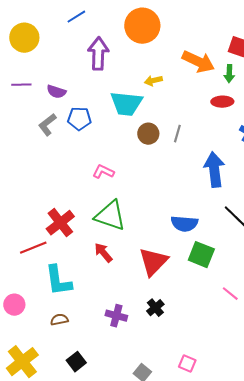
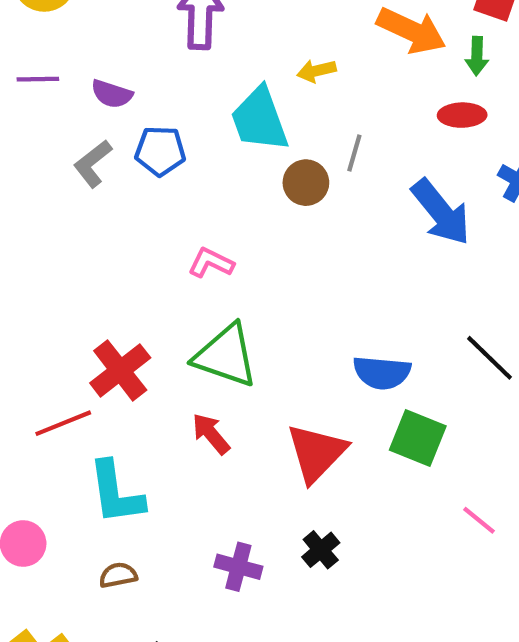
cyan trapezoid: (126, 104) -> (259, 119), turned 64
gray line: (177, 134) -> (354, 153), moved
blue arrow: (214, 170) -> (441, 212), moved, turned 148

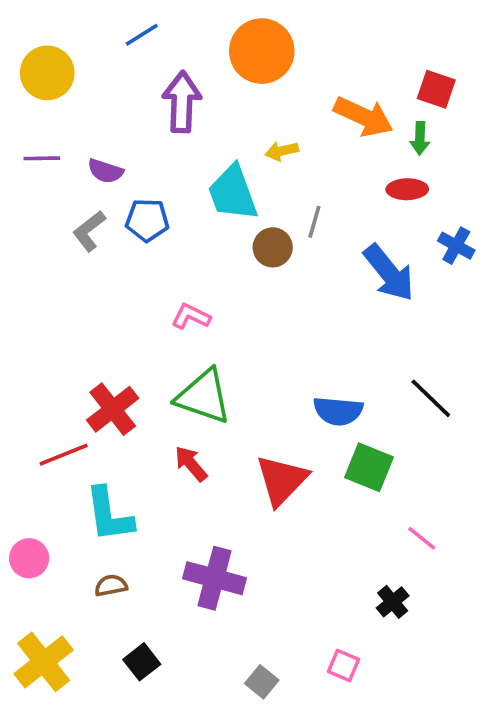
black cross: (321, 550) -> (393, 602), moved
purple cross: (238, 567) -> (214, 578), size x1.5

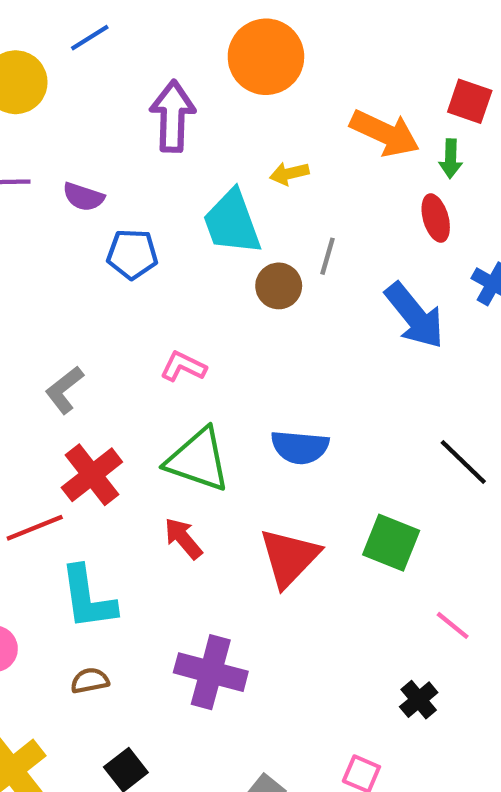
blue line: (142, 35) -> (90, 38), moved
red ellipse: (407, 189) -> (436, 218), turned 75
gray L-shape: (89, 231) -> (64, 390), moved
blue semicircle: (338, 411) -> (300, 447), moved

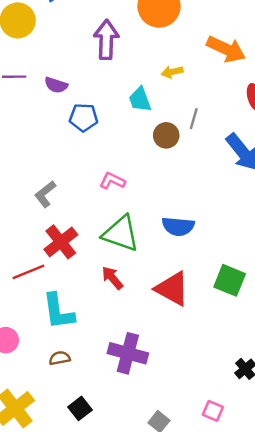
cyan trapezoid: (232, 222) -> (140, 99), size x0.7
red triangle: (289, 558) -> (172, 289), turned -45

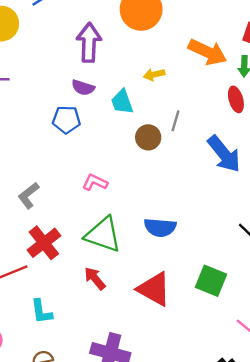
purple semicircle: (56, 85) -> (83, 88), moved
cyan L-shape: (58, 311) -> (42, 312), size x0.7

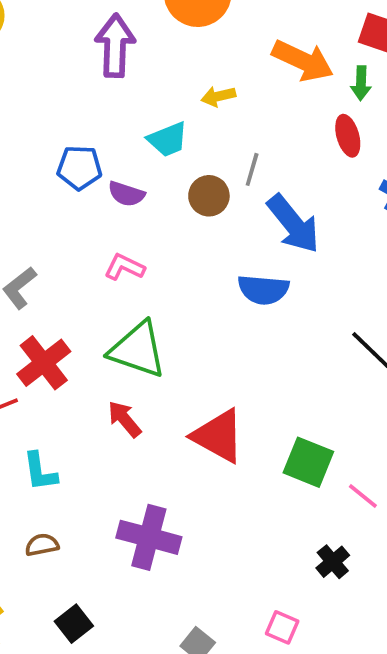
purple semicircle: (83, 88) -> (126, 194), moved
cyan trapezoid: (122, 102) -> (168, 139), turned -92
blue arrow: (224, 154) -> (293, 224), moved
blue semicircle: (160, 227) -> (263, 290), moved
green square: (211, 281) -> (308, 462), moved

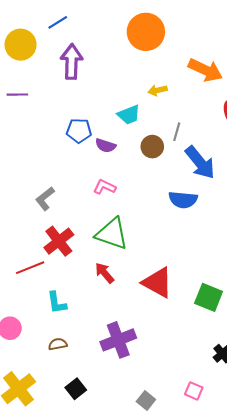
purple arrow: (115, 46) -> (72, 62), moved
purple cross: (149, 537) -> (118, 340), turned -36

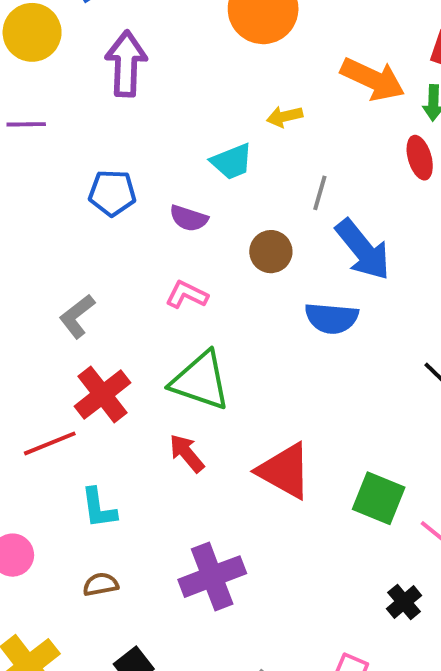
blue pentagon: (79, 131) -> (112, 193), moved
brown circle: (152, 147) -> (271, 252), moved

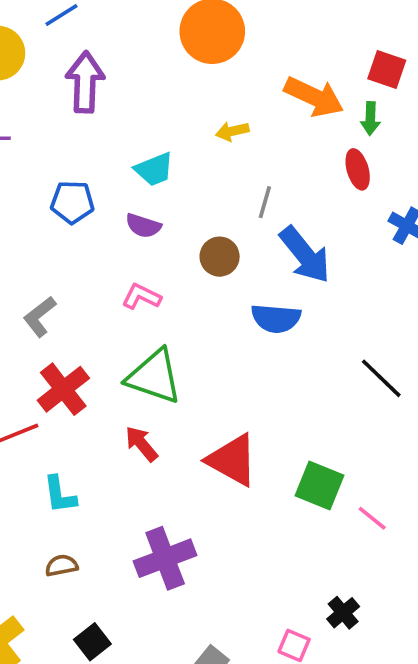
cyan trapezoid: (232, 162) -> (154, 169), moved
black cross: (404, 602) -> (343, 613), moved

